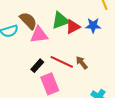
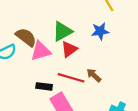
red triangle: (73, 27) -> (69, 49), moved
black rectangle: (37, 66) -> (44, 86), turned 64

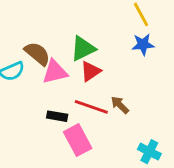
blue star: (100, 31) -> (143, 44), moved

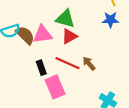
green triangle: (83, 48) -> (65, 19), turned 36
brown semicircle: (37, 54) -> (25, 35), moved
black rectangle: (57, 116) -> (41, 68), turned 56

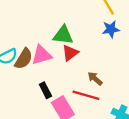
brown semicircle: (25, 35) -> (24, 59), turned 84
red line: (67, 63) -> (86, 95), moved

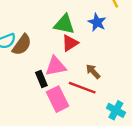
blue star: (111, 29) -> (97, 22), moved, turned 30
pink triangle: (42, 55) -> (56, 66), moved

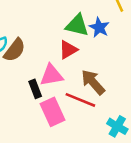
green triangle: (64, 24) -> (77, 25), moved
brown arrow: (93, 71) -> (93, 82), size x1.5

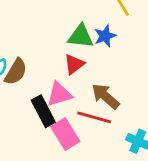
blue star: (99, 27) -> (105, 36), turned 30
black rectangle: (35, 89) -> (43, 111), size x1.5

